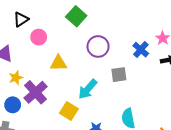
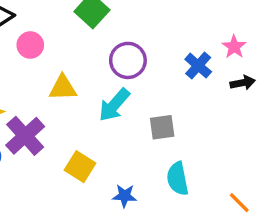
gray square: (119, 75) -> (162, 127), moved
cyan arrow: (88, 89) -> (114, 105), moved

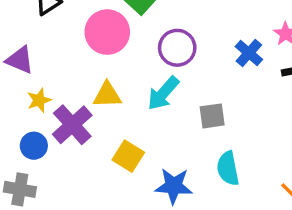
pink circle: (30, 45) -> (107, 32), moved, size x1.6
yellow triangle: (63, 88) -> (107, 95), moved
blue star: (124, 196) -> (174, 186), size x1.5

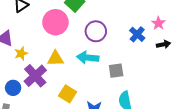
cyan arrow: (163, 93) -> (88, 58), turned 55
yellow star: (39, 100) -> (21, 54), moved

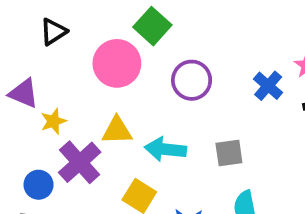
cyan arrow: (88, 58) -> (165, 149), moved

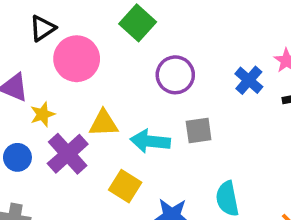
pink circle: (117, 63) -> (77, 59), moved
gray square: (229, 153) -> (199, 130), moved
blue circle: (39, 185) -> (17, 157), moved

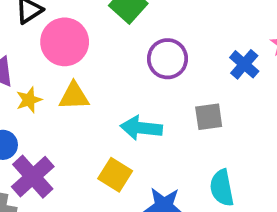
yellow triangle: (104, 123) -> (74, 96), moved
gray square: (199, 130) -> (209, 117), moved
purple cross: (68, 154) -> (33, 177), moved

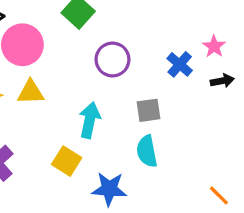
cyan arrow: (141, 128) -> (90, 120), turned 96
cyan semicircle: (222, 188) -> (147, 151), moved

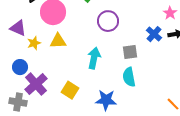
blue cross: (180, 64) -> (154, 34), moved
yellow square: (67, 161) -> (70, 90), moved

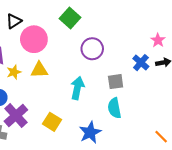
blue star: (106, 100) -> (90, 132), turned -30

